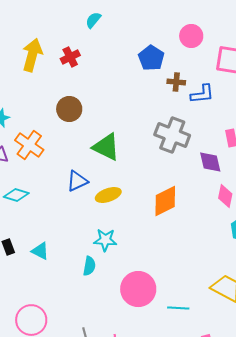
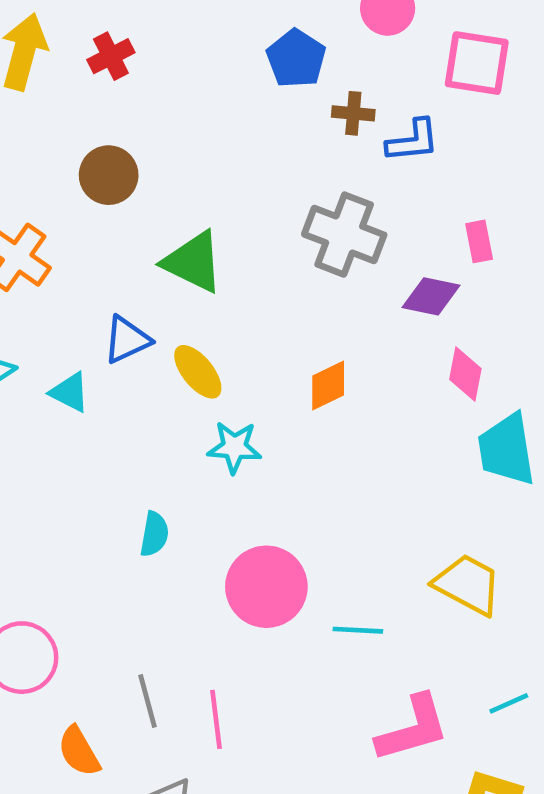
purple diamond: (210, 162) -> (431, 296), turned -65
yellow ellipse: (108, 195) -> (198, 372), turned 70
orange diamond: (165, 201) -> (328, 385), size x0.7
cyan star: (105, 240) -> (234, 447), moved
cyan triangle: (40, 251) -> (70, 392), moved

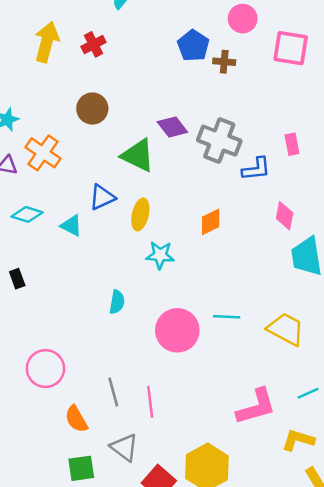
brown cross: (353, 113) -> (224, 62), moved
blue L-shape: (413, 141) -> (256, 169), moved
purple diamond: (431, 296) -> (172, 127), moved, turned 40
yellow ellipse: (198, 372) -> (140, 214), turned 52
cyan line: (358, 630) -> (227, 317), moved

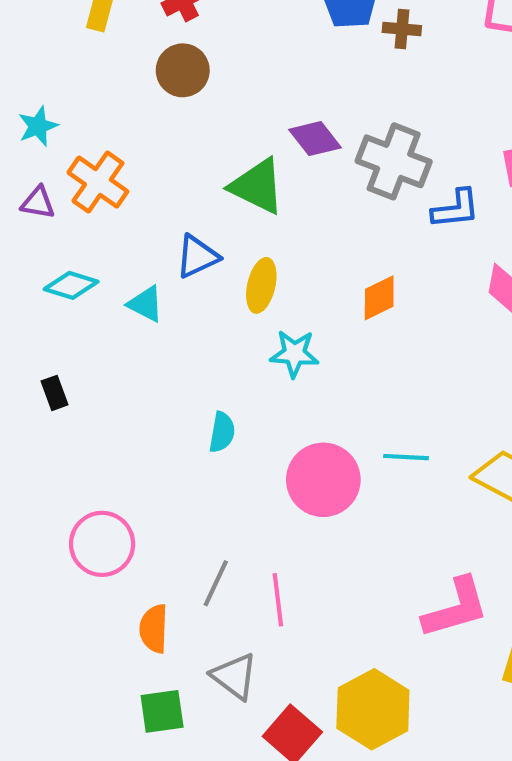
brown circle: (92, 109) -> (183, 70), moved
gray line: (113, 392) -> (216, 583), turned 40
orange semicircle: (76, 419) -> (154, 629), turned 32

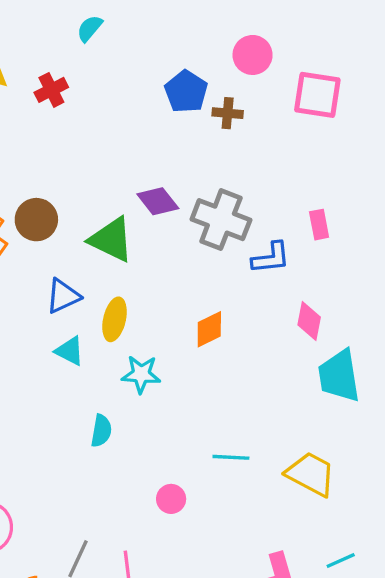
brown circle: (183, 70) -> (36, 220), moved
cyan triangle: (145, 304) -> (70, 351), moved
cyan semicircle: (222, 432) -> (101, 431), moved
pink circle: (323, 480) -> (171, 499), moved, size x0.5

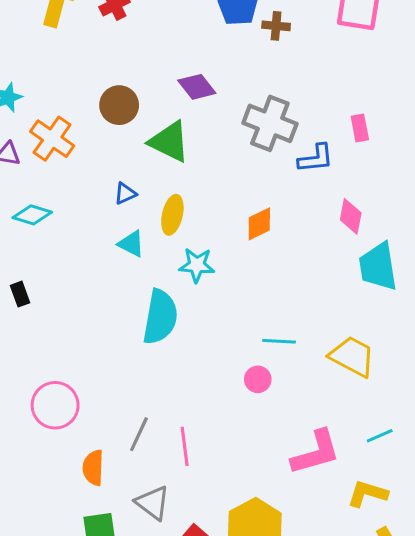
purple diamond: (158, 201) -> (197, 87), moved
brown circle: (36, 220) -> (119, 105), moved
blue triangle: (63, 296) -> (125, 193), size x0.7
cyan semicircle: (101, 431) -> (160, 317), size x1.8
pink circle: (171, 499) -> (258, 379), moved

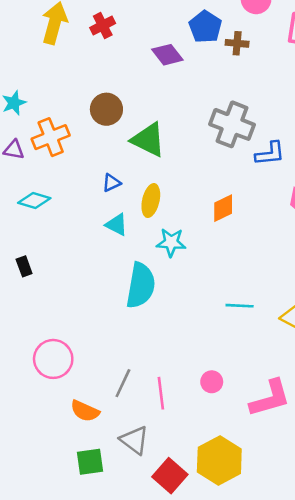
purple diamond: (197, 87) -> (167, 55), moved
orange cross: (52, 139) -> (51, 137), turned 33
pink circle: (258, 379) -> (212, 382), moved
orange semicircle: (93, 468) -> (85, 411), turned -68

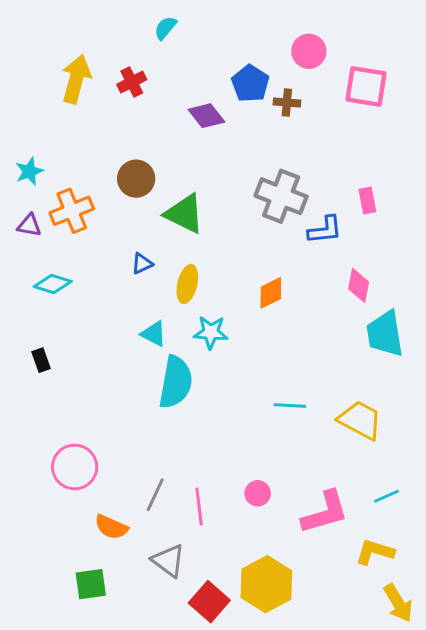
cyan triangle: (117, 225) -> (154, 334), moved
green square: (90, 462) -> (91, 584), moved

